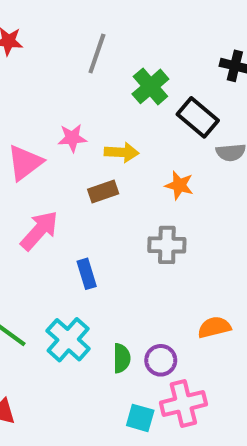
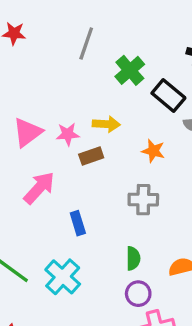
pink star: (72, 138) -> (68, 134), moved
green semicircle: (122, 358) -> (133, 258), moved

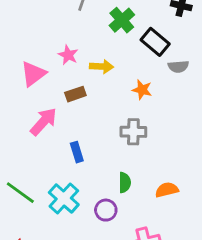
pink star: (68, 134) -> (68, 55), moved, turned 30
brown rectangle: (91, 156) -> (75, 94), moved
purple circle: (138, 294) -> (106, 210), moved

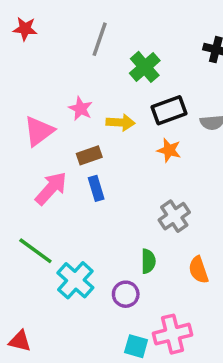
black rectangle: (155, 42) -> (169, 110), moved, turned -60
gray cross: (133, 132) -> (174, 216), moved, turned -35
blue rectangle: (77, 152) -> (96, 188), moved
orange semicircle: (167, 190) -> (199, 270), turned -95
green line: (20, 193) -> (35, 251), moved

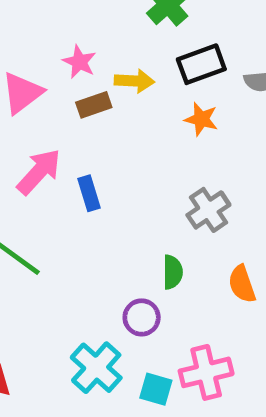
brown rectangle: (89, 155) -> (94, 105), moved
blue rectangle: (96, 188) -> (89, 193), moved
cyan cross: (75, 280) -> (96, 368), moved

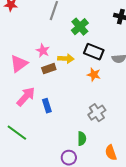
black rectangle: (201, 64) -> (94, 52), turned 42
orange semicircle: (242, 284) -> (111, 153), moved

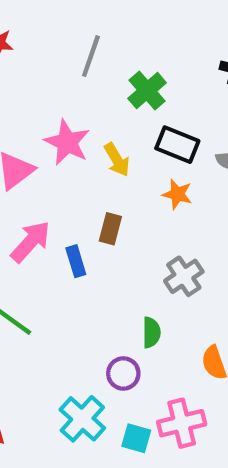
pink star: (43, 51) -> (67, 142), size x1.5
yellow arrow: (66, 59) -> (117, 160), turned 56
brown rectangle: (49, 69) -> (110, 229), moved, turned -56

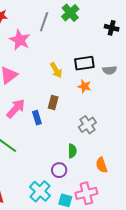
green cross: (147, 91) -> (70, 13), moved
pink star: (67, 142) -> (20, 40), moved
black rectangle: (177, 145) -> (84, 63), turned -30

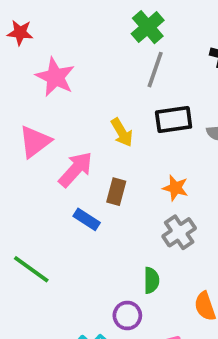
gray line: (44, 22) -> (155, 70), moved
orange star: (84, 86) -> (175, 188), moved
pink arrow: (16, 109) -> (76, 169), moved
blue rectangle: (37, 118) -> (87, 219), turned -40

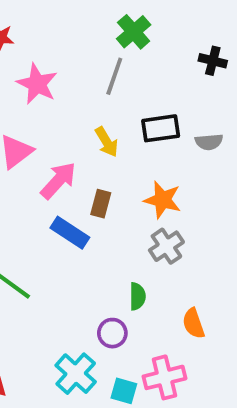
gray line: (155, 70) -> (114, 76), moved
orange star: (175, 188) -> (163, 200), size x1.4
blue rectangle: (87, 219) -> (70, 233), size x1.4

